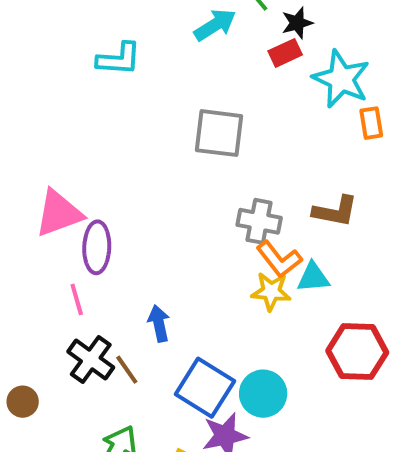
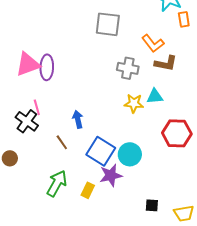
purple ellipse: (97, 247) -> (47, 67), moved
orange L-shape: (279, 259) -> (153, 43), moved
black cross: (91, 360) -> (27, 121), moved

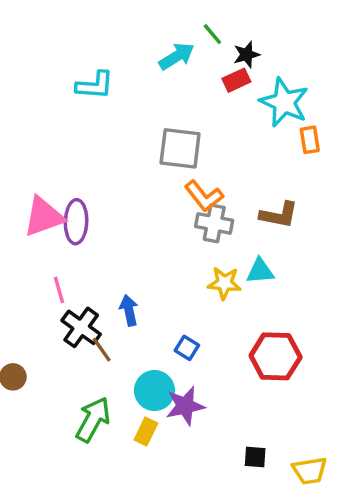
orange L-shape: (153, 43) -> (204, 196), moved
black cross: (27, 121) -> (81, 327), moved
red hexagon: (177, 133) -> (276, 356), moved
blue square: (101, 151) -> (187, 348), moved, size x0.5
cyan circle: (130, 154) -> (154, 391), moved

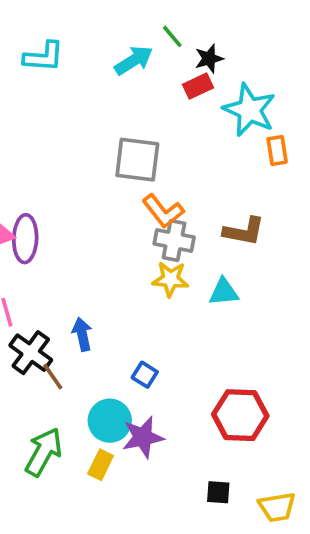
cyan L-shape: (95, 85) -> (44, 57), moved
yellow star: (224, 283) -> (170, 279), moved
red hexagon: (276, 356) -> (240, 415), moved

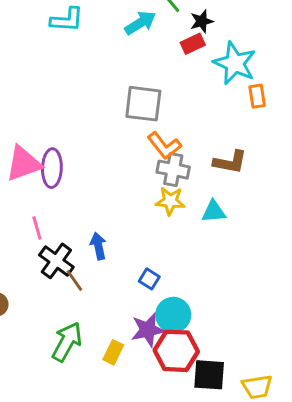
red hexagon: (240, 415) -> (176, 351), moved
cyan circle: (110, 421) -> (173, 315), moved
black square: (218, 492) -> (209, 375), size x1.6

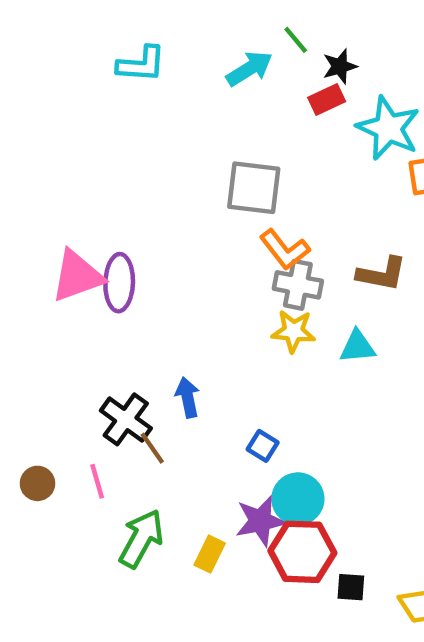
pink line: (37, 228) -> (97, 481), moved
black square: (209, 375) -> (351, 587), size x0.6

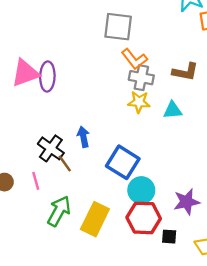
blue square: (263, 446) -> (123, 162), size x2.0
purple star: (260, 521) -> (187, 202), moved
yellow rectangle: (210, 554) -> (95, 219), size x1.8

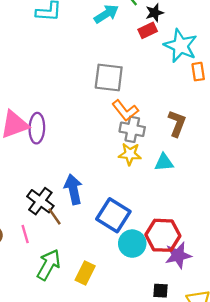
brown L-shape: (185, 72) -> (177, 123), turned -80
blue arrow: (83, 137) -> (73, 189), size x1.4
red hexagon: (144, 218) -> (163, 235), moved
yellow rectangle: (95, 219) -> (85, 273), size x0.7

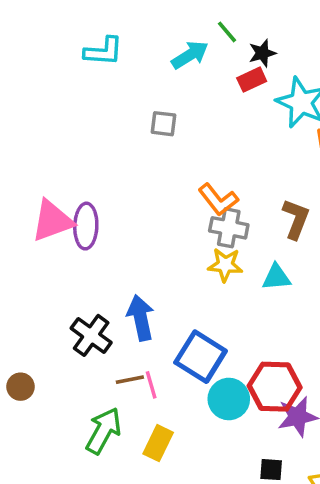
gray square: (109, 77) -> (163, 124), moved, size x0.6
brown line: (55, 216) -> (130, 380), moved, turned -66
pink line: (25, 234) -> (151, 385), moved

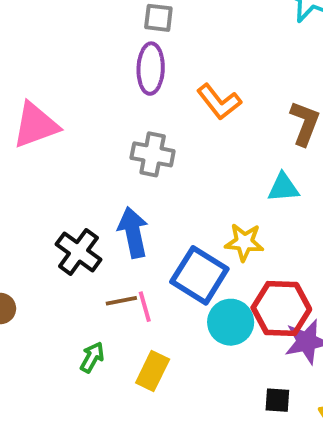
purple ellipse: (86, 226) -> (151, 69), moved
gray cross: (229, 228) -> (153, 154), moved
yellow star: (225, 265) -> (244, 242), moved
green arrow: (103, 431) -> (92, 357), size x0.6

